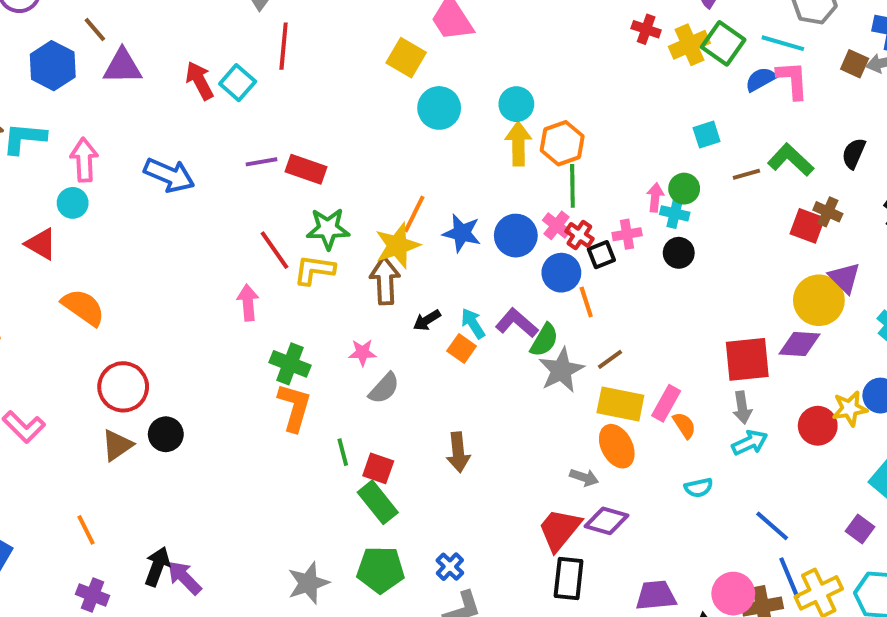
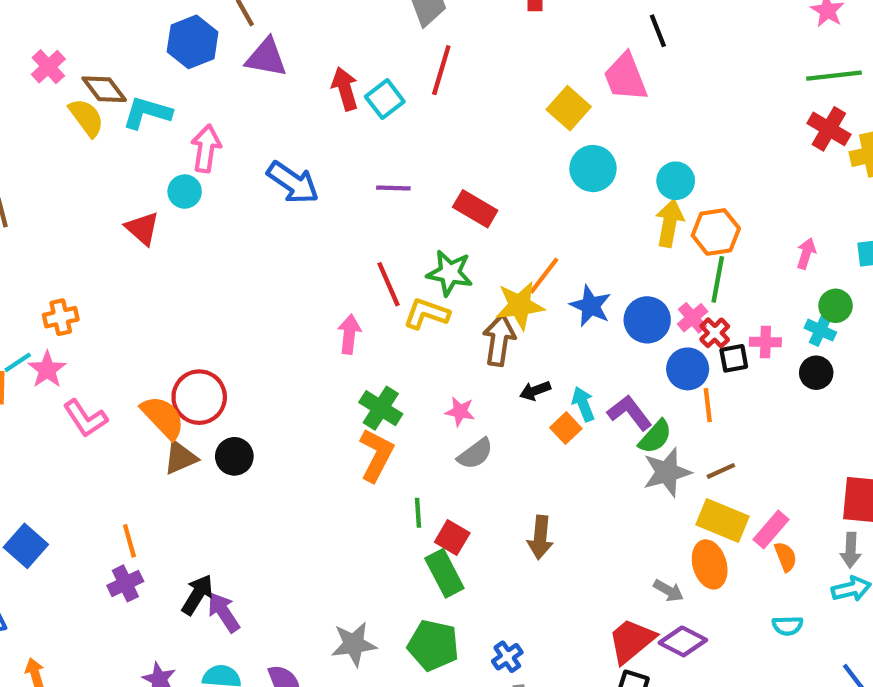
red cross: (646, 29) -> (829, 129), size x1.4
red rectangle: (306, 169) -> (475, 209), moved
pink arrow: (655, 197) -> (806, 254), moved
orange semicircle: (83, 307) -> (163, 417), moved
purple cross: (93, 595) -> (125, 583), moved, turned 32

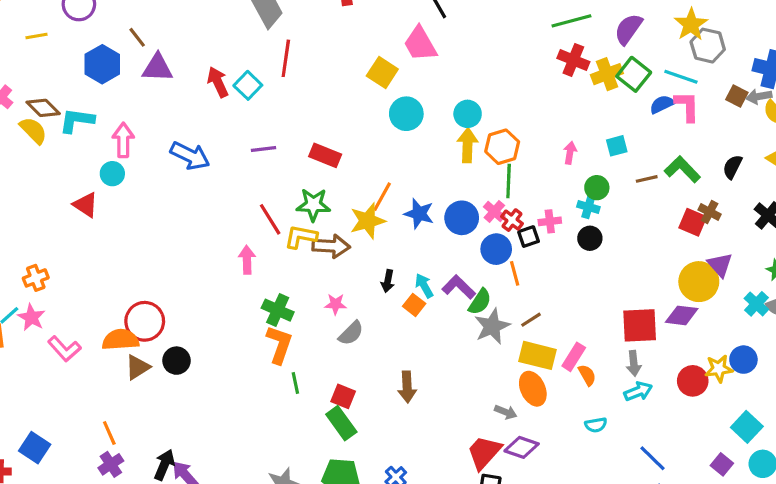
brown arrow: (499, 340) -> (331, 246), moved, turned 93
black arrow: (535, 391) -> (388, 281), turned -50
orange semicircle: (163, 417) -> (120, 340), turned -42
green line: (418, 513) -> (295, 383), moved

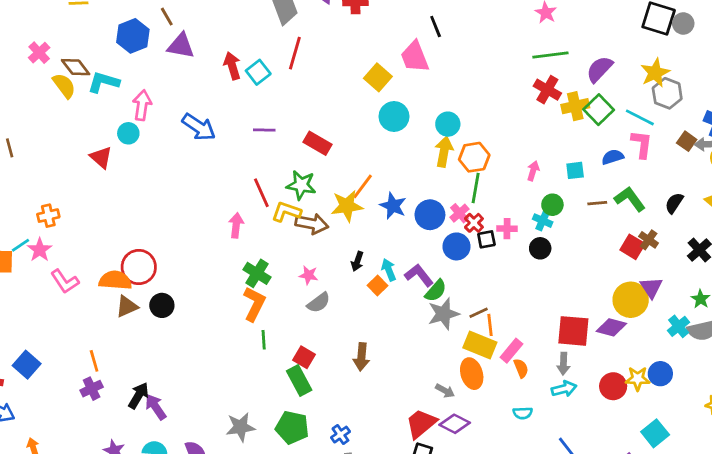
blue semicircle: (662, 104) -> (613, 157), moved
orange line: (515, 273) -> (490, 325), moved

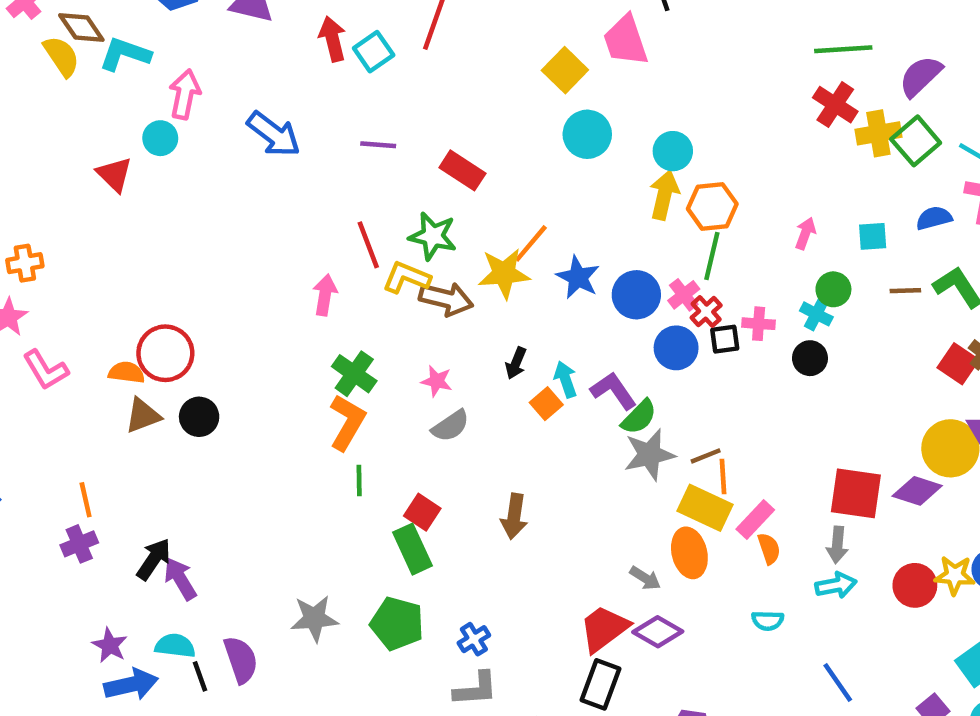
orange semicircle: (115, 280) -> (126, 372), size x0.7

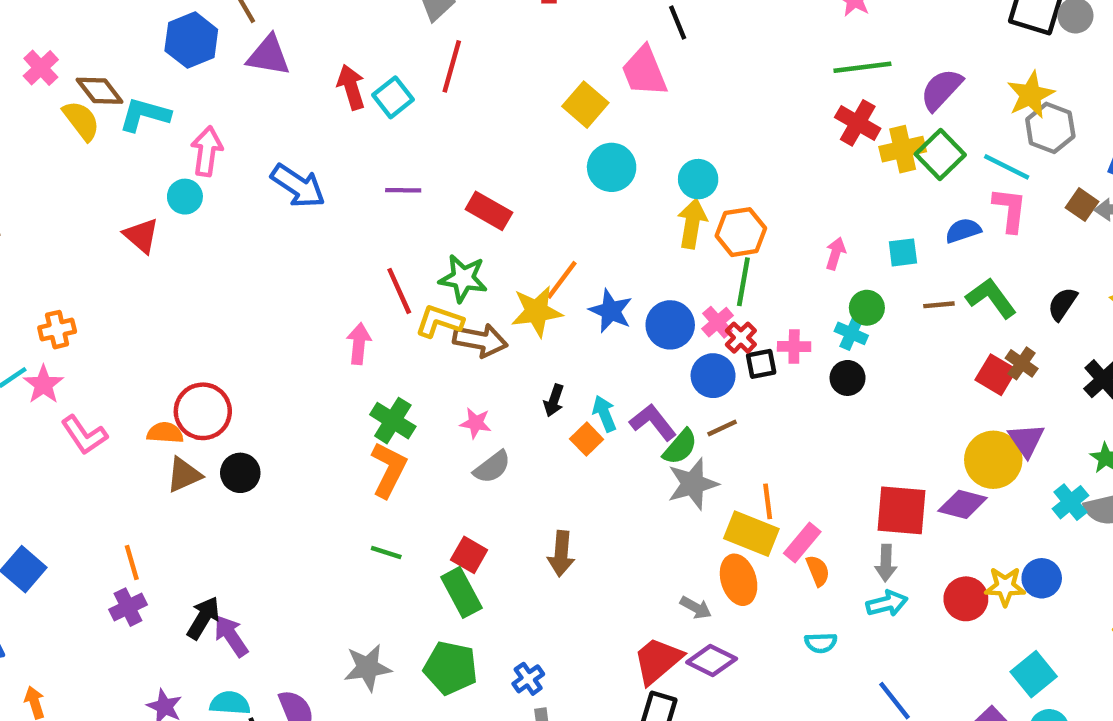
brown line: (706, 456) -> (722, 428), moved
green line: (359, 480) -> (386, 552), moved, turned -68

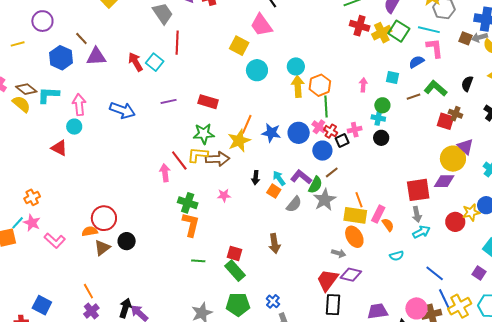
cyan square: (903, 252) -> (392, 77), turned 32
red line: (399, 291) -> (179, 161), moved
gray semicircle: (492, 467) -> (294, 204), moved

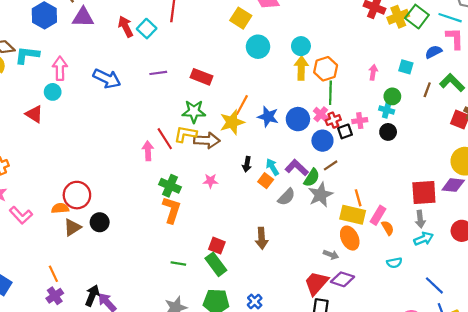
brown line: (414, 97) -> (427, 90), turned -56
red cross: (331, 131) -> (333, 120), turned 32
green line: (198, 261) -> (178, 263), moved

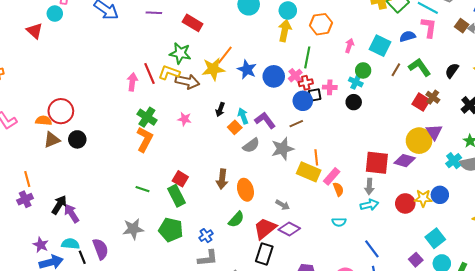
cyan square: (406, 67) -> (380, 46), size x1.5
orange hexagon: (326, 69) -> (321, 24), moved
blue circle: (322, 141) -> (303, 101), moved
green semicircle: (312, 178) -> (236, 219), moved
orange ellipse: (350, 238) -> (245, 190), moved

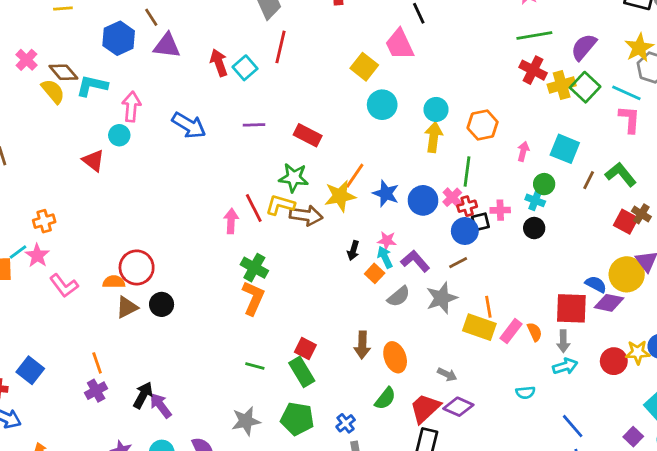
blue semicircle: (408, 36) -> (596, 284), moved, turned 49
pink star: (185, 119) -> (387, 241), moved
orange semicircle: (338, 189) -> (535, 332), moved

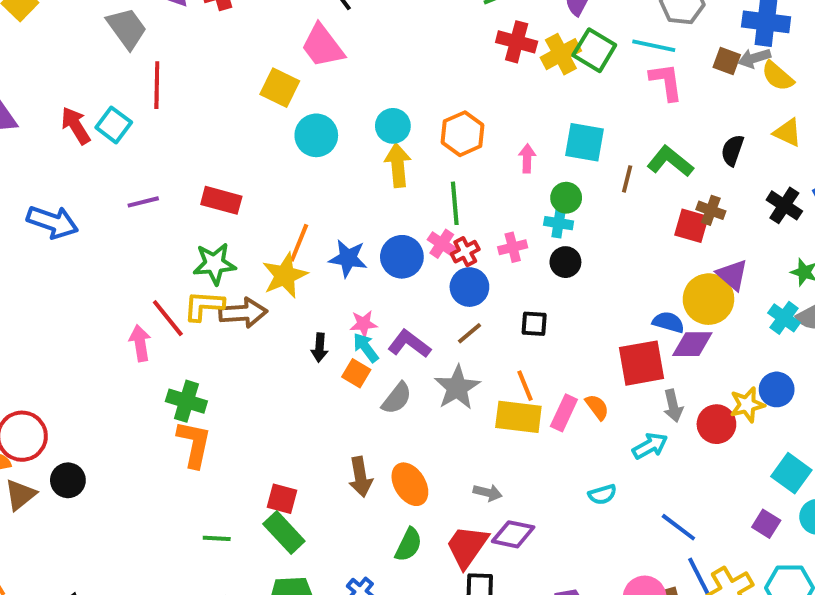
black square: (480, 222) -> (534, 324), moved, turned 30
gray arrow: (563, 341) -> (673, 406), moved

